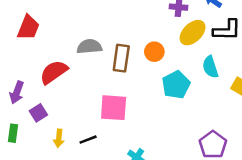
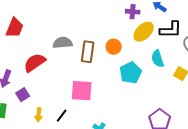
black line: (88, 140) -> (62, 116), turned -32

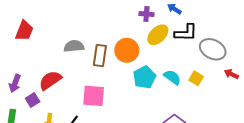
orange circle: (114, 47) -> (127, 50), size x1.5
cyan semicircle: (158, 59) -> (172, 77), moved, turned 144
red semicircle: (35, 63) -> (50, 80), moved

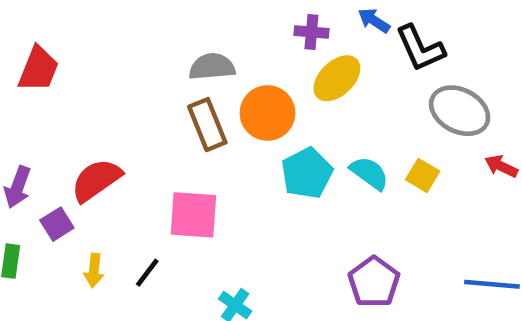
black L-shape: (186, 33) -> (420, 48), moved, turned 65
gray semicircle: (74, 46) -> (212, 67), moved
brown rectangle: (100, 55) -> (207, 125), turned -30

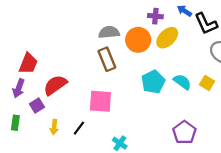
red trapezoid: (38, 69) -> (28, 64), moved
orange circle: (268, 113) -> (138, 40), moved

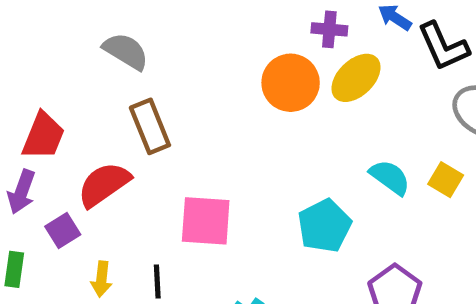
gray semicircle: (109, 32) -> (126, 51), moved, turned 36
brown rectangle: (107, 59) -> (150, 126), moved
cyan pentagon: (153, 82) -> (324, 226), moved
black line: (79, 128) -> (157, 281), turned -40

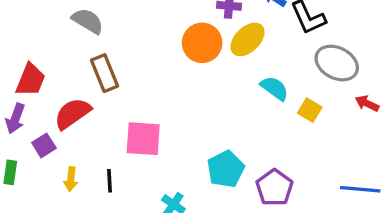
cyan semicircle: (390, 177) -> (274, 88), moved
cyan pentagon: (324, 226) -> (226, 169), moved

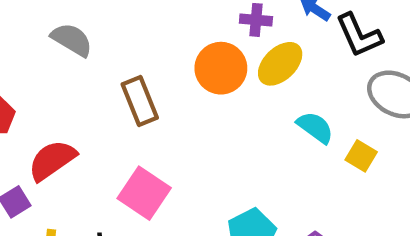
brown rectangle: (104, 73) -> (140, 101), moved
pink square: (143, 139) -> (144, 193), turned 30

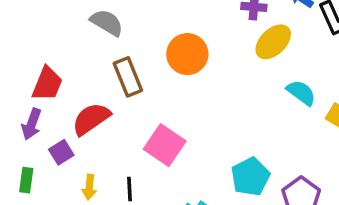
orange circle: (221, 68) -> (187, 54), moved
brown rectangle: (140, 101) -> (128, 77), moved

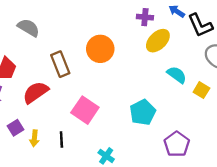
gray semicircle: (107, 23) -> (28, 28), moved
purple square: (61, 152) -> (16, 128), moved
cyan pentagon: (250, 177) -> (143, 112), moved

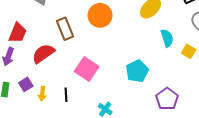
cyan semicircle: (177, 75) -> (167, 38), turned 36

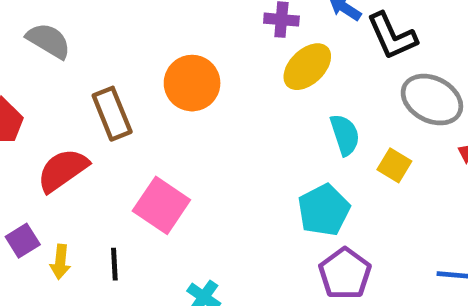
cyan pentagon: (137, 71) -> (324, 210), moved

